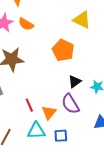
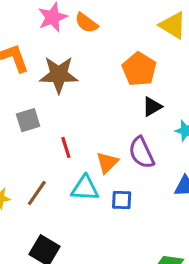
black triangle: (75, 81) -> (152, 107), moved
red line: (29, 105) -> (66, 147), moved

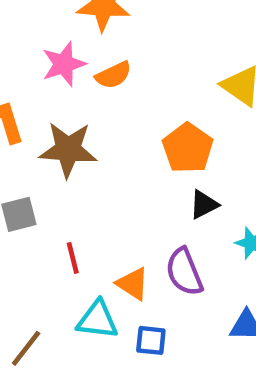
orange semicircle: (86, 23) -> (113, 75), turned -65
orange triangle: (107, 163) -> (133, 284), turned -45
brown line: (37, 193) -> (26, 348), moved

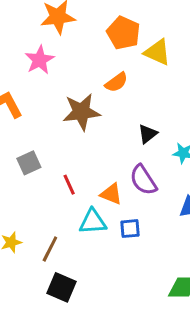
orange semicircle: (113, 75) -> (116, 82), moved
orange pentagon: (188, 148) -> (123, 33), moved
brown star: (68, 149) -> (81, 112), moved

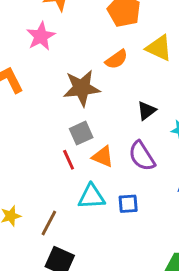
yellow triangle: (157, 52) -> (159, 48), moved
gray square: (29, 163) -> (81, 133), moved
orange triangle: (111, 194) -> (103, 157), moved

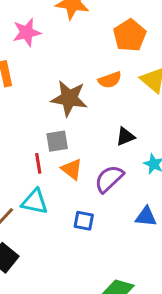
pink star: (41, 36) -> (27, 32), moved
purple semicircle: (142, 156) -> (109, 179), turned 64
cyan triangle: (91, 197) -> (35, 202), moved

